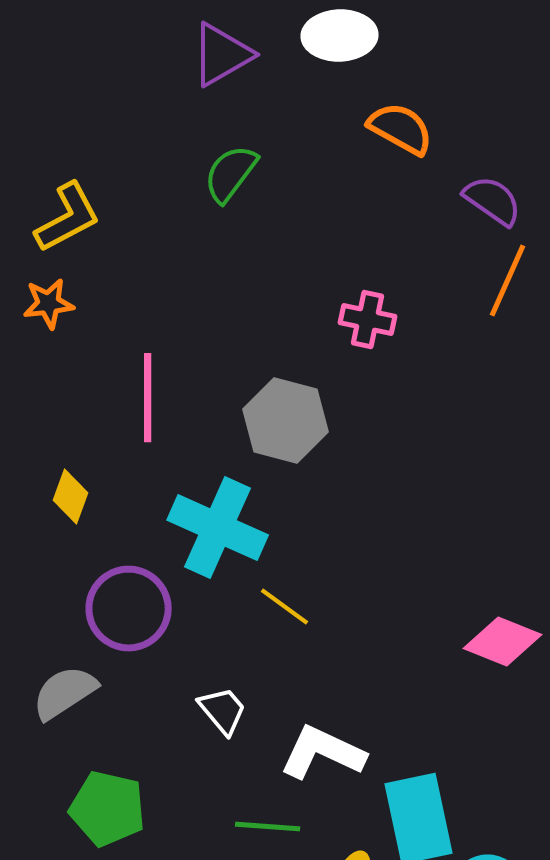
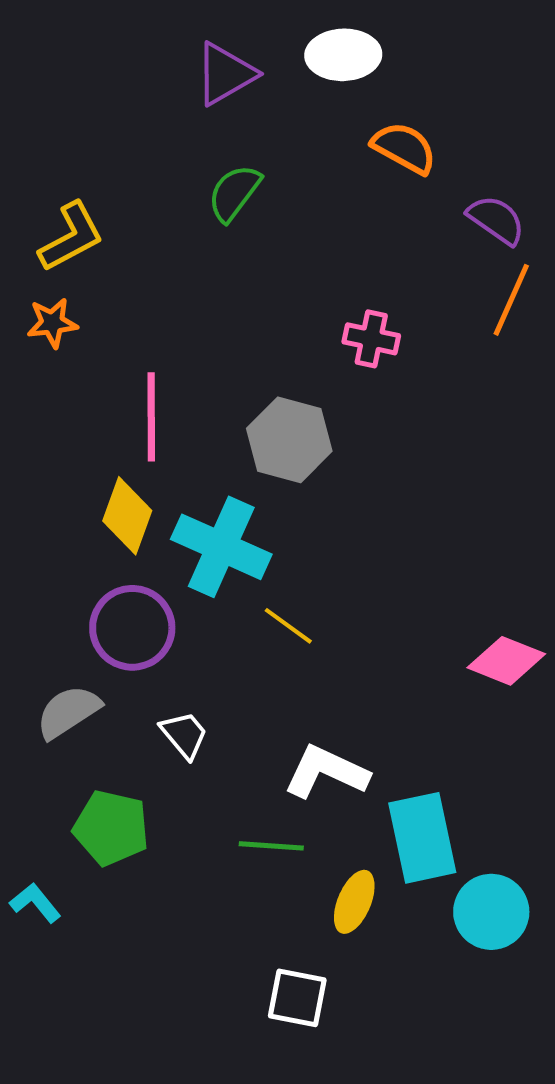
yellow diamond: (71, 496) -> (127, 516), moved, size x1.4
white trapezoid: (223, 710) -> (184, 735), moved

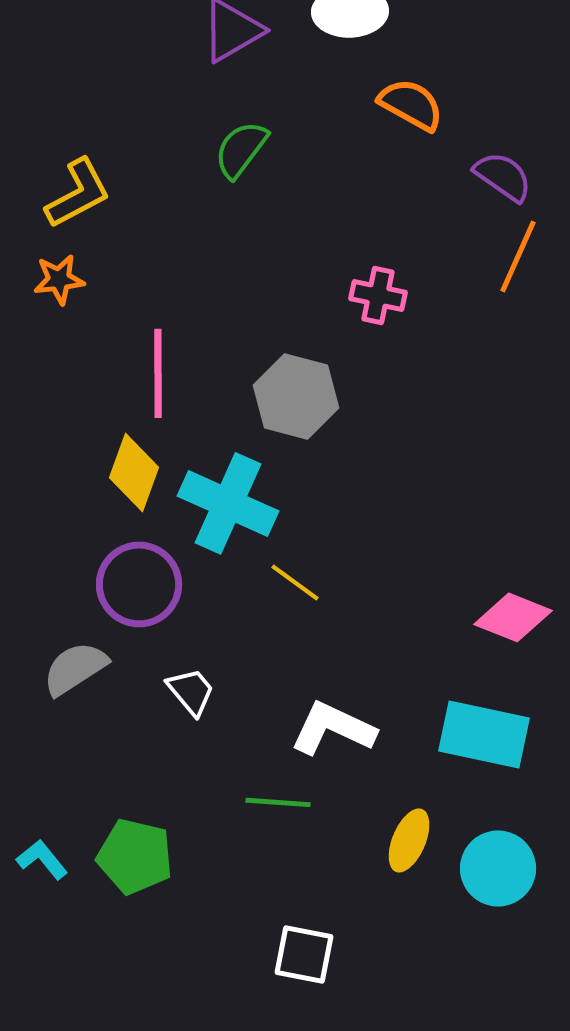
green pentagon: (111, 828) -> (135, 856), moved
cyan rectangle: (422, 838) -> (484, 734), moved, turned -66
yellow ellipse: (354, 902) -> (409, 840), moved

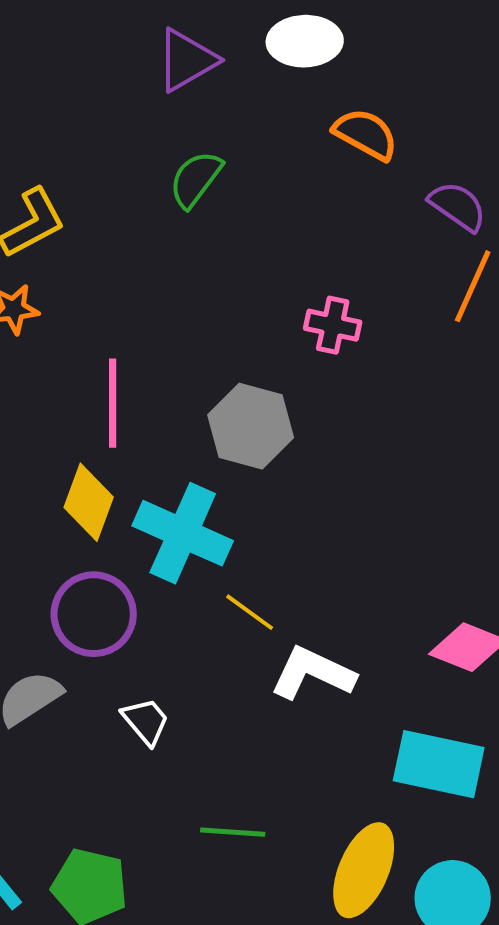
white L-shape: (333, 728) -> (313, 673), moved
yellow ellipse: (409, 840) -> (364, 870), size x1.5

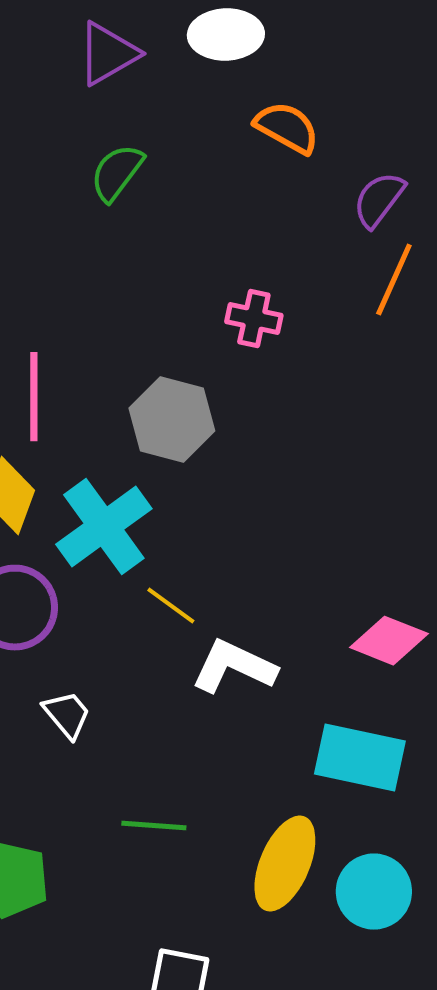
purple semicircle: (458, 206) -> (379, 200), turned -88
cyan cross: (183, 533) -> (104, 527), turned 30

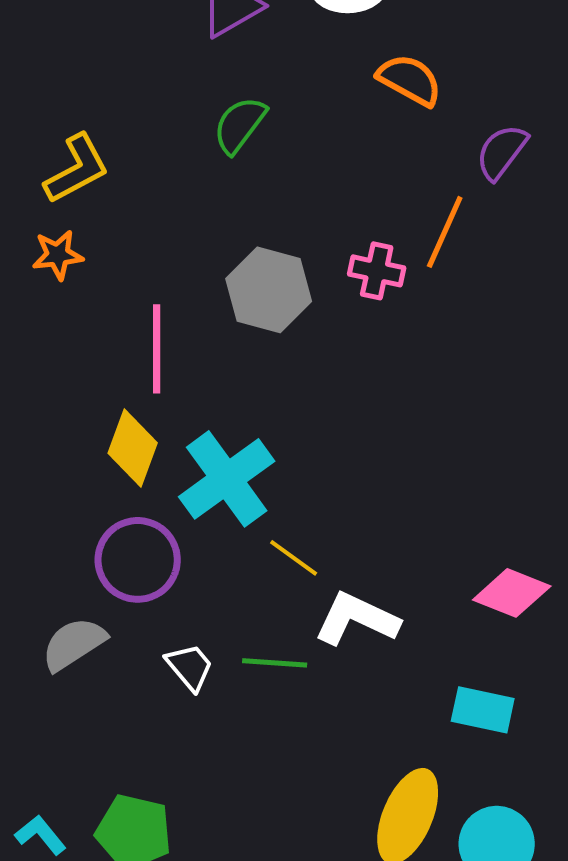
orange line: (394, 280) -> (445, 232), moved
gray hexagon: (172, 420) -> (269, 290), moved
cyan rectangle: (360, 758) -> (483, 710), size x0.7
green line: (154, 826) -> (275, 663), moved

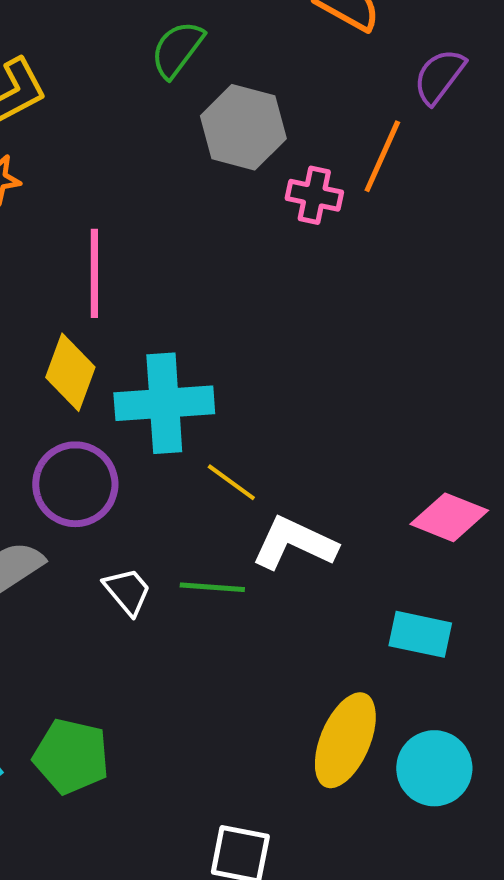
gray hexagon: (269, 290) -> (243, 127), moved
cyan cross: (227, 479) -> (164, 403), turned 32

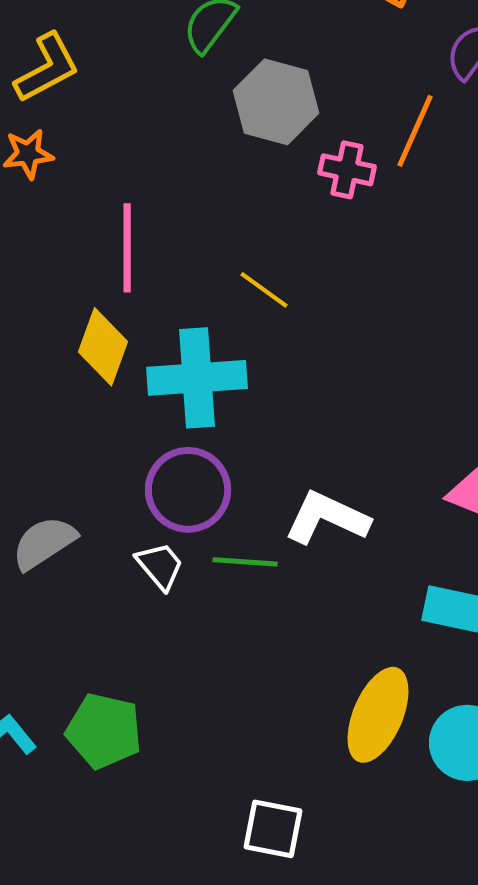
yellow line: (231, 482) -> (264, 290), moved
purple circle: (75, 484) -> (188, 490), moved

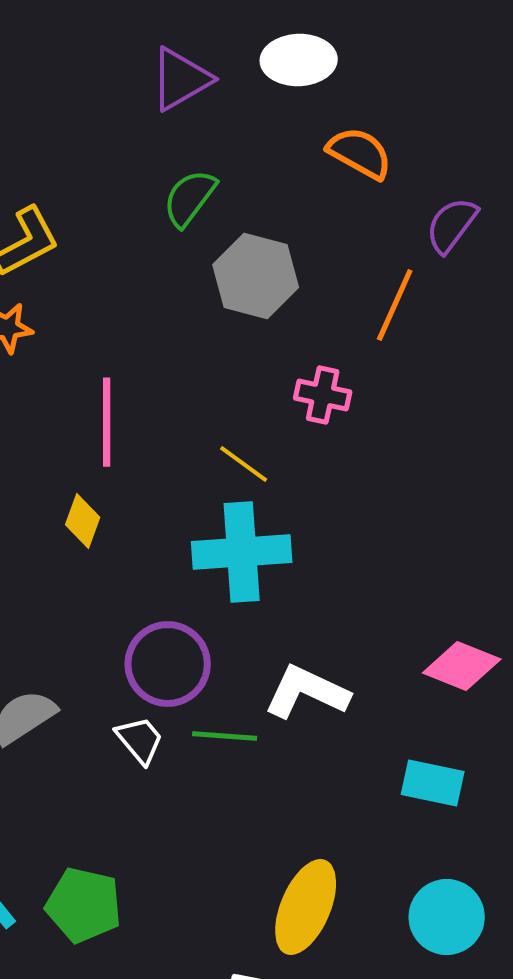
pink cross: (347, 170) -> (323, 395), moved
yellow diamond: (103, 347) -> (83, 521), size x0.7
cyan cross: (197, 378) -> (242, 552), moved
yellow ellipse: (378, 715) -> (306, 907), moved

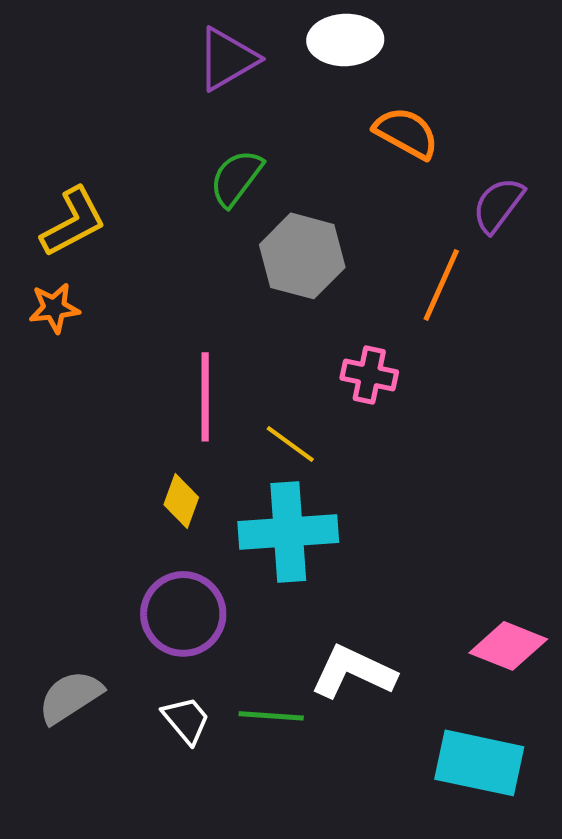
pink line: (107, 422) -> (205, 397), moved
yellow diamond: (83, 521) -> (181, 501), moved
purple circle: (168, 664) -> (183, 614), moved
cyan rectangle: (433, 783) -> (479, 763), size x1.4

